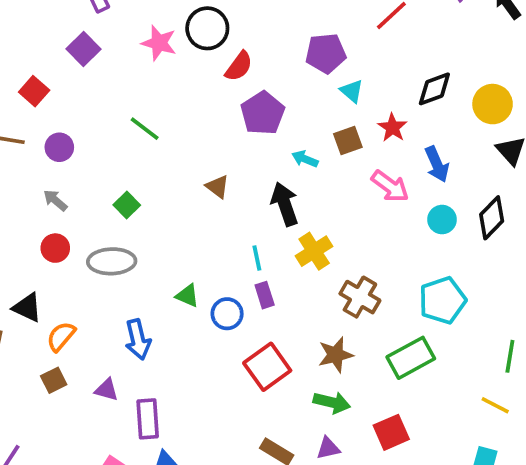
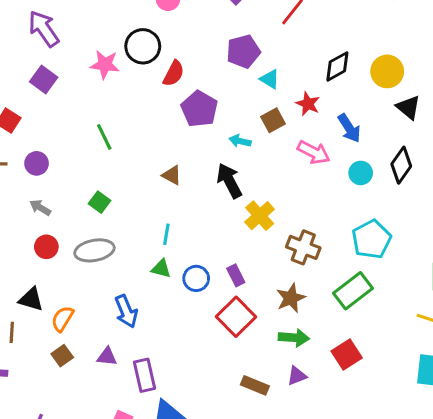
green line: (145, 129) -> (104, 137), turned 36
cyan line: (257, 258) -> (166, 234), moved, turned 30
purple rectangle: (265, 295) -> (236, 275), moved

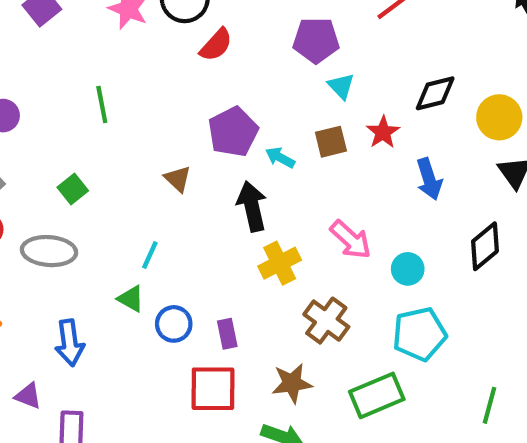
purple pentagon: (199, 109) -> (233, 132), moved
pink arrow: (314, 152) -> (351, 240), moved
cyan circle: (361, 173) -> (408, 269), moved
red square: (236, 317) -> (213, 389), turned 30

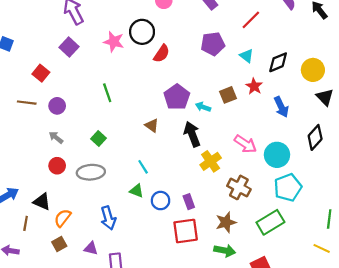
cyan triangle: (341, 86) -> (247, 56), moved
cyan line: (150, 255) -> (143, 167), turned -48
cyan circle: (408, 269) -> (277, 155), size x1.5

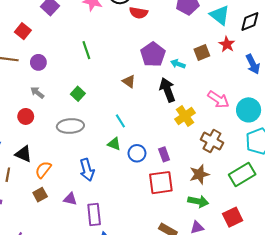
red semicircle: (162, 54) -> (139, 13), turned 66
cyan triangle: (247, 56) -> (220, 15), size x1.5
red circle: (57, 166) -> (26, 116), moved

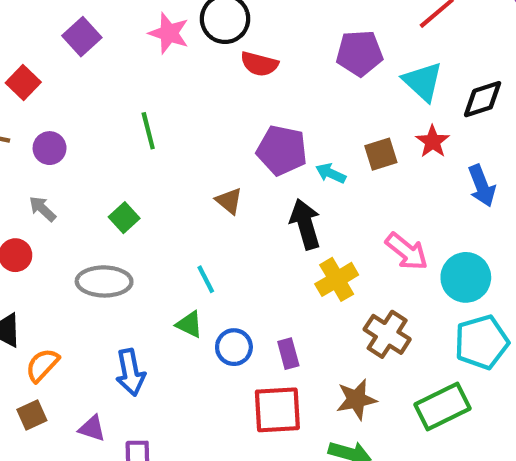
purple pentagon: (153, 54) -> (282, 150), turned -30

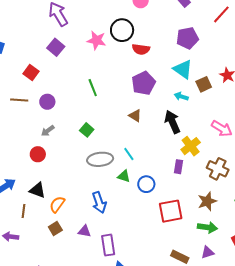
cyan triangle: (423, 82) -> (183, 69), moved
purple pentagon: (282, 150) -> (144, 83), moved, turned -30
gray arrow: (42, 209) -> (48, 131), turned -72
gray ellipse: (104, 281) -> (100, 159), moved
purple rectangle: (288, 354) -> (179, 167), moved, turned 32

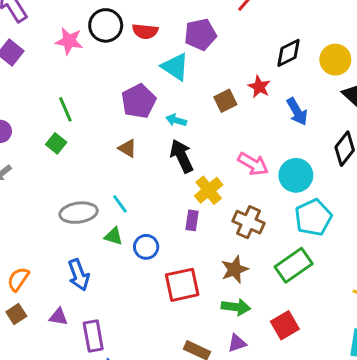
red semicircle: (141, 49) -> (145, 31), moved
cyan triangle: (183, 69) -> (175, 67), moved
cyan arrow: (181, 96) -> (176, 120), moved
green square: (87, 130) -> (56, 143), moved

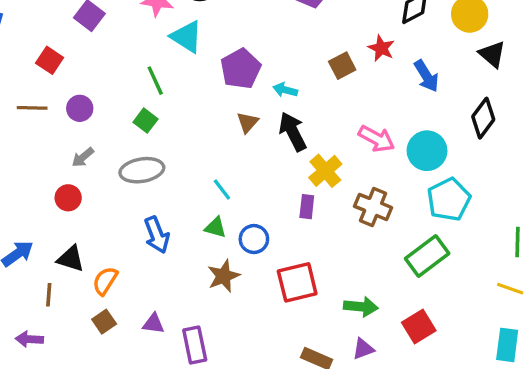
cyan triangle: (175, 67) -> (187, 37), moved
brown triangle: (127, 148) -> (248, 122), moved, turned 42
gray ellipse: (79, 213) -> (142, 170), moved
brown star: (235, 269) -> (224, 276), moved
blue arrow: (79, 275) -> (157, 235), moved

